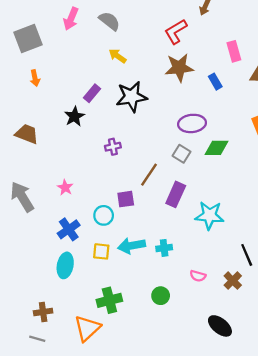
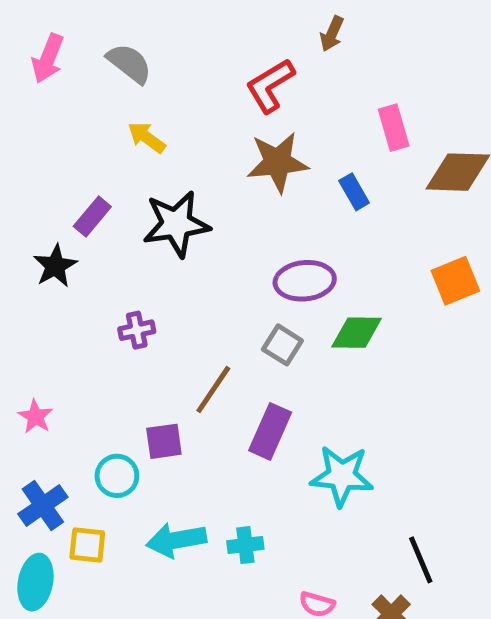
yellow square: (101, 251) -> (87, 545), moved

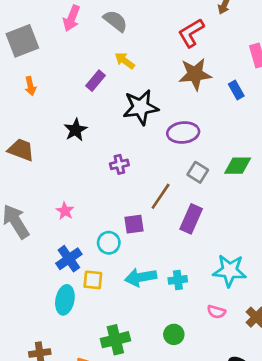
purple rectangle: (92, 217) -> (95, 81), moved
purple ellipse: (305, 281) -> (183, 132), moved
cyan star: (342, 476) -> (230, 271), moved

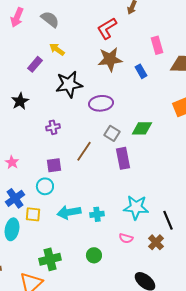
purple rectangle: (191, 219) -> (123, 158), moved, turned -35
purple square: (134, 224) -> (54, 165), moved

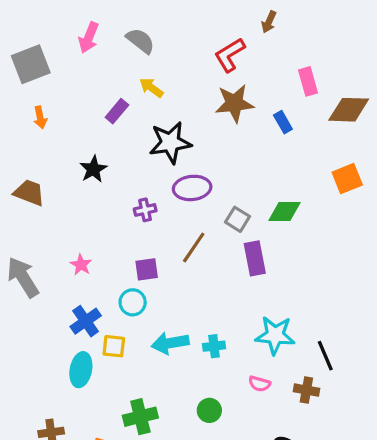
purple ellipse: (101, 103) -> (192, 188), moved
brown cross: (156, 242) -> (306, 390), turned -35

